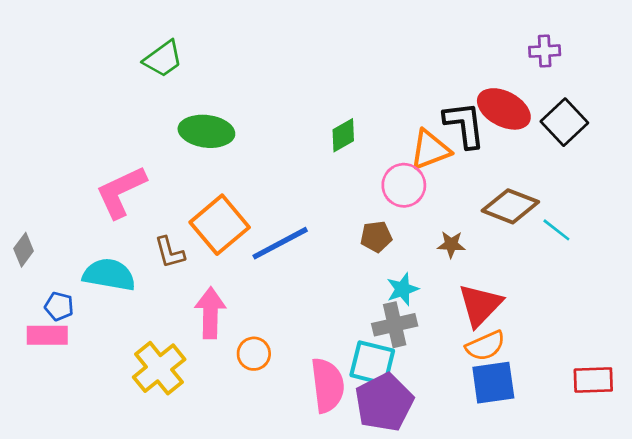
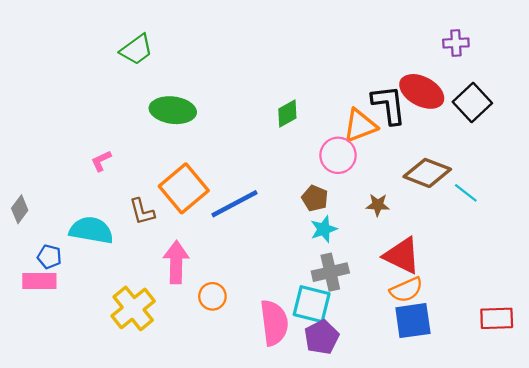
pink L-shape: (121, 192) -> (101, 161), size x0.5
brown pentagon: (376, 237) -> (315, 198), turned 30
cyan star: (403, 289) -> (324, 229), moved
red triangle: (480, 305) -> (402, 256), turned -48
purple pentagon: (384, 402) -> (322, 337), size x0.7

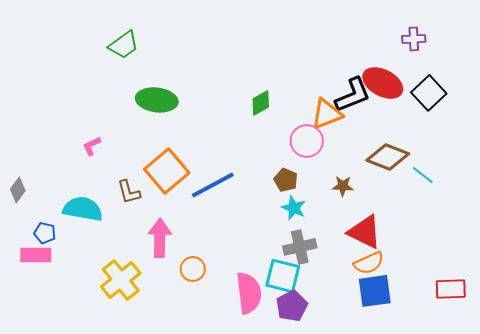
black L-shape: (389, 105) -> (353, 95), turned 75
cyan star: (324, 229) -> (294, 208), turned -30

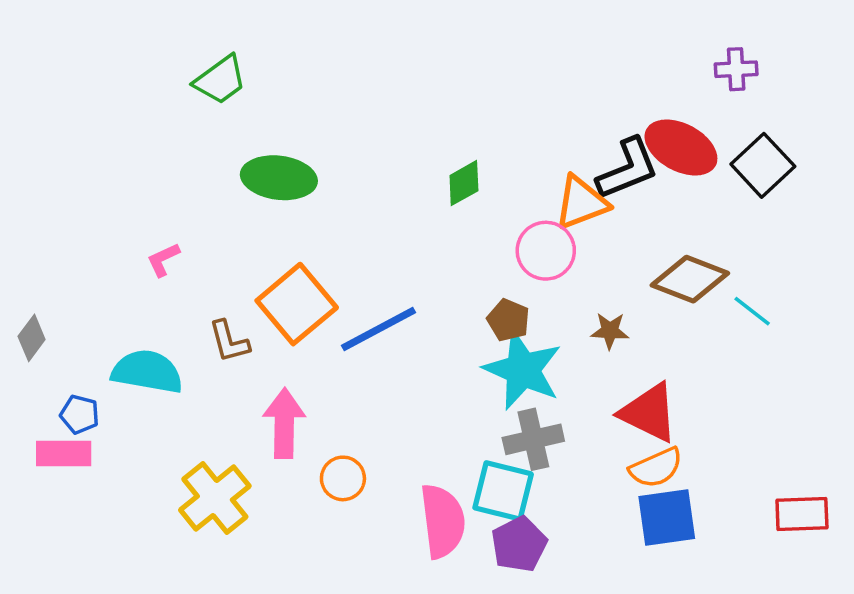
cyan star: (294, 208) -> (523, 370), size x1.8

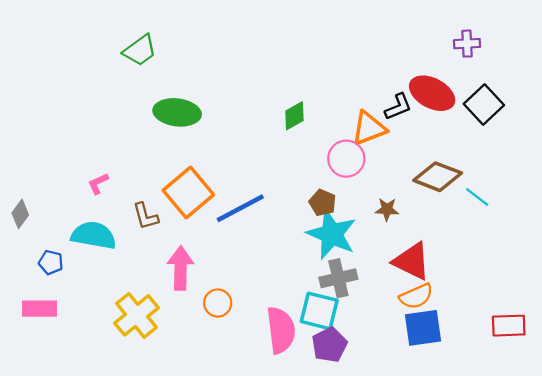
black L-shape: (628, 169) -> (398, 107), size x0.7
pink L-shape: (163, 260) -> (98, 183), moved
pink rectangle: (64, 454) -> (39, 309), moved

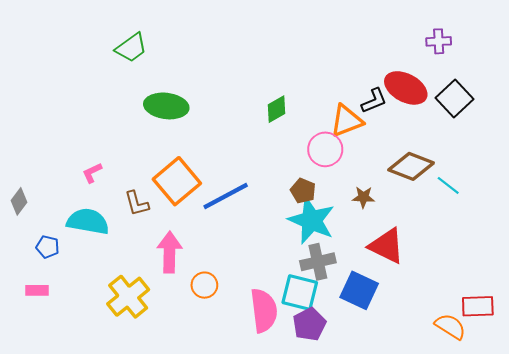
orange semicircle: (416, 296) -> (450, 326), moved, turned -124
pink rectangle: (39, 309) -> (37, 290), size x0.7
blue square: (423, 328) -> (359, 290), moved, turned 33

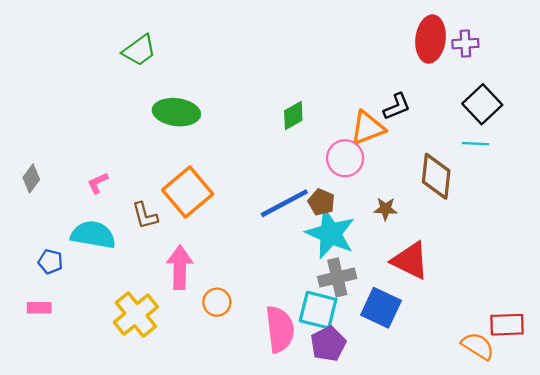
red ellipse: (406, 88) -> (431, 39), moved, turned 69
brown diamond: (411, 166) -> (436, 176), turned 75
cyan line: (448, 185) -> (476, 144), moved, turned -35
blue line: (226, 196) -> (284, 203), moved
gray diamond: (19, 201) -> (31, 178), moved

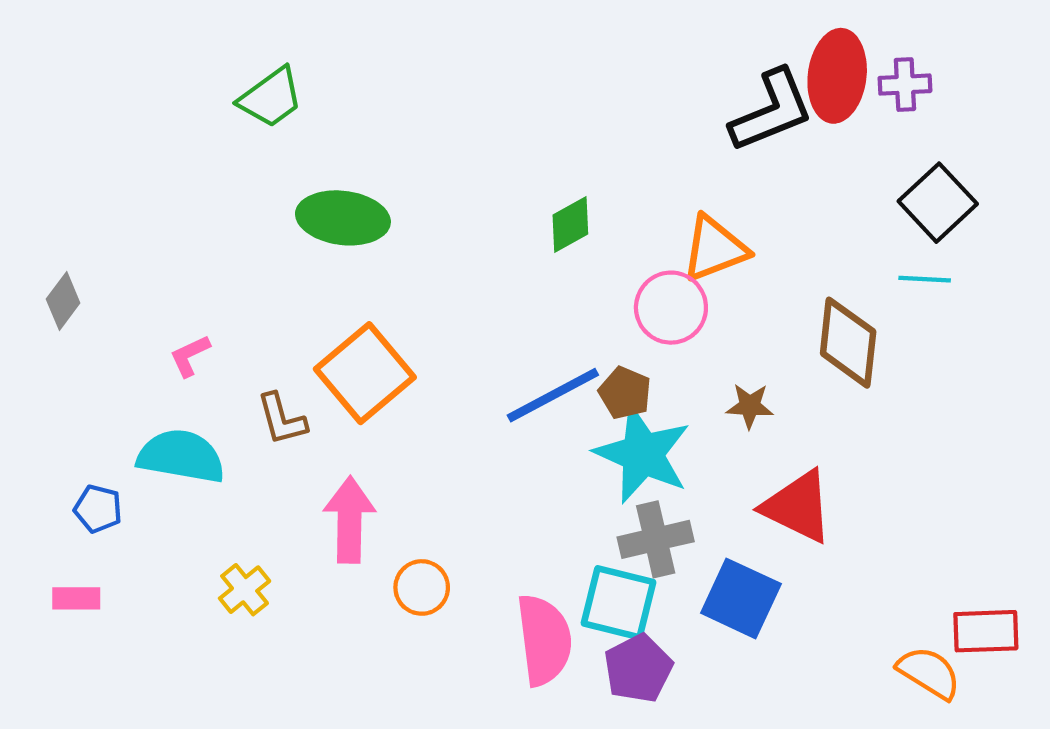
black L-shape: (397, 107) -> (772, 111), moved, size x1.6
gray diamond: (31, 178) -> (63, 301), moved
yellow cross: (136, 315) -> (245, 590), moved, size x0.6

